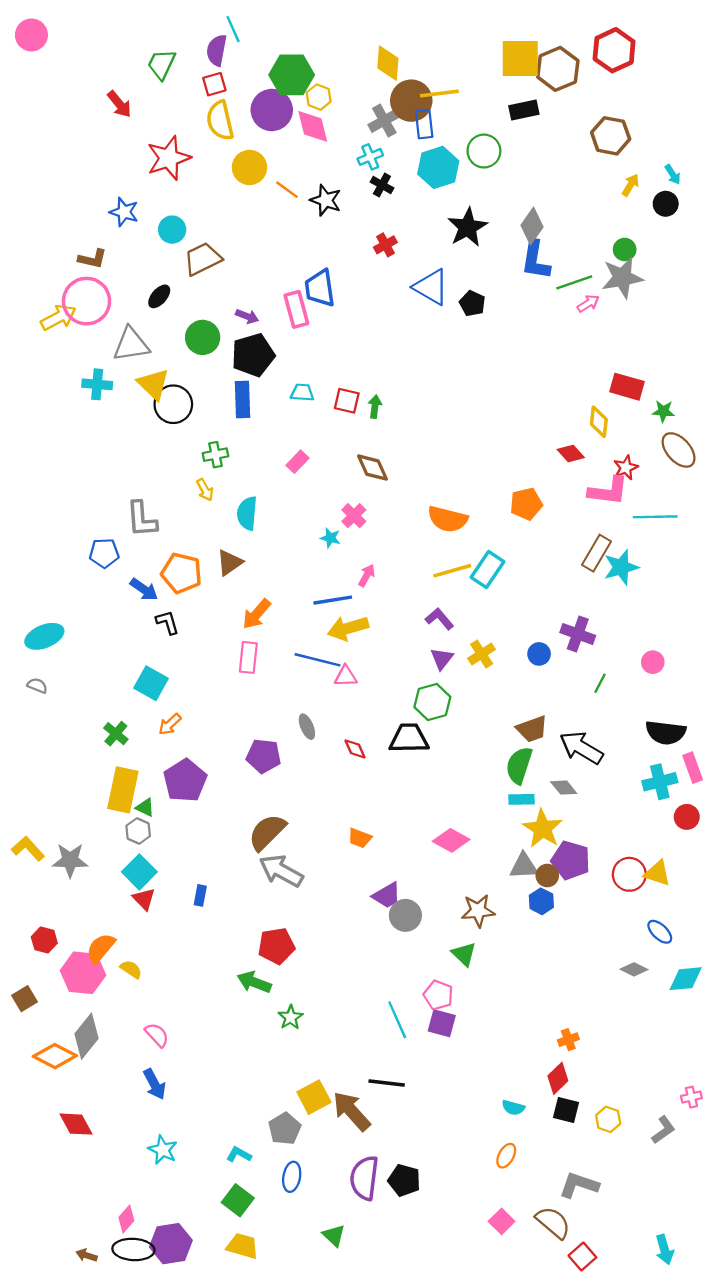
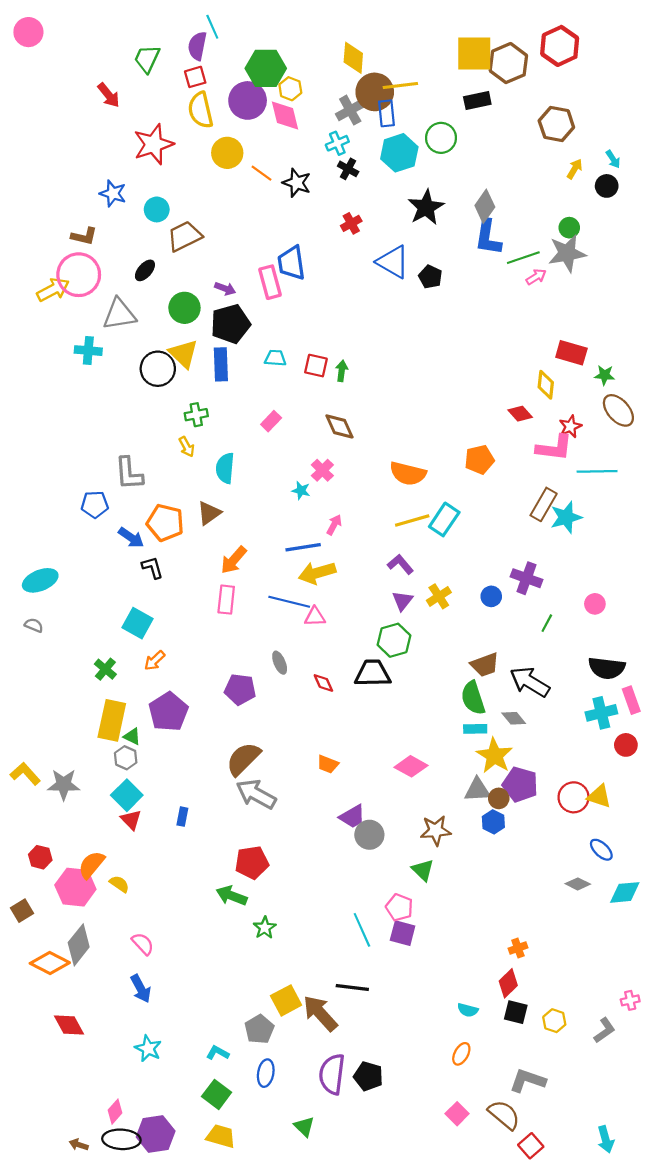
yellow triangle: (153, 384) -> (183, 354), moved
green semicircle: (519, 765) -> (473, 698), turned -36

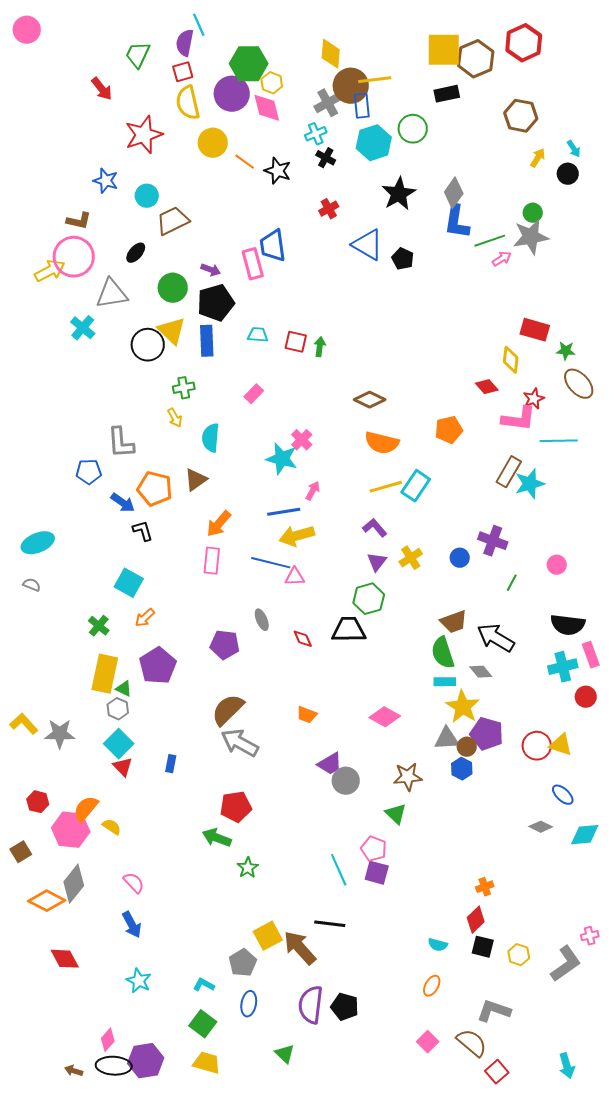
cyan cross: (88, 351) -> (83, 328), turned 35
brown diamond: (339, 426) -> (370, 400), moved, turned -40
cyan star: (301, 491) -> (282, 459), size x1.8
gray L-shape: (605, 1030) -> (566, 964), size x1.5

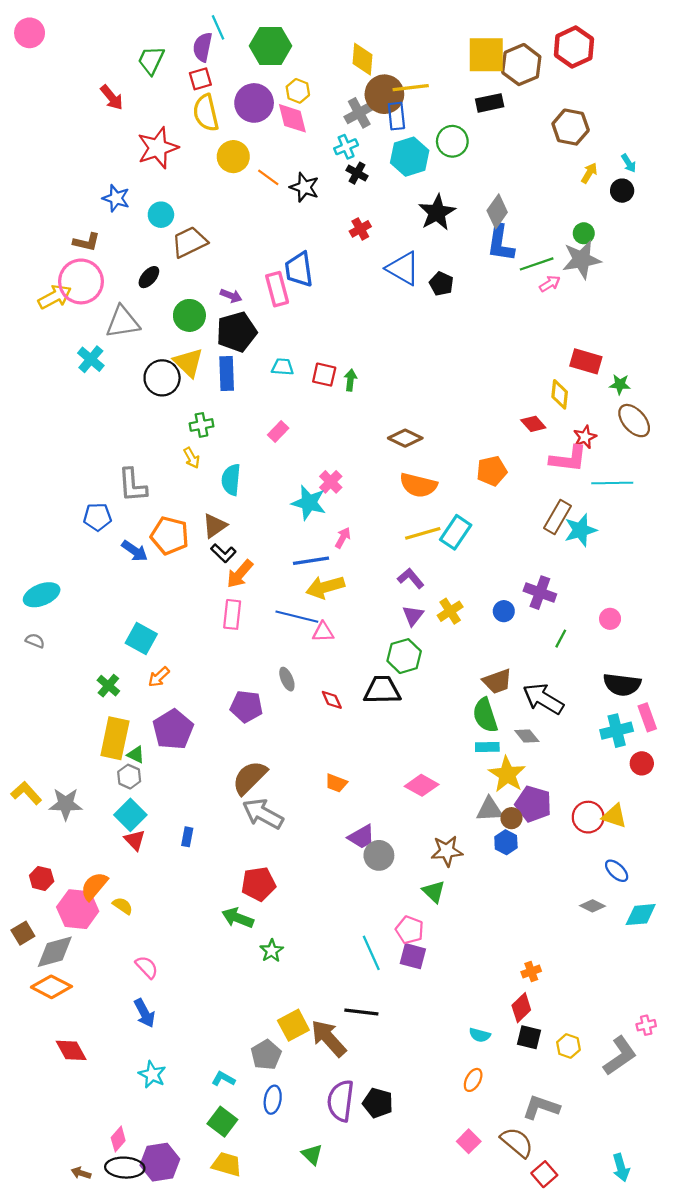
green hexagon: (249, 64) -> (270, 46), moved
black L-shape: (143, 531) -> (223, 553), moved, turned 150
gray diamond: (74, 884) -> (55, 952), moved, turned 36

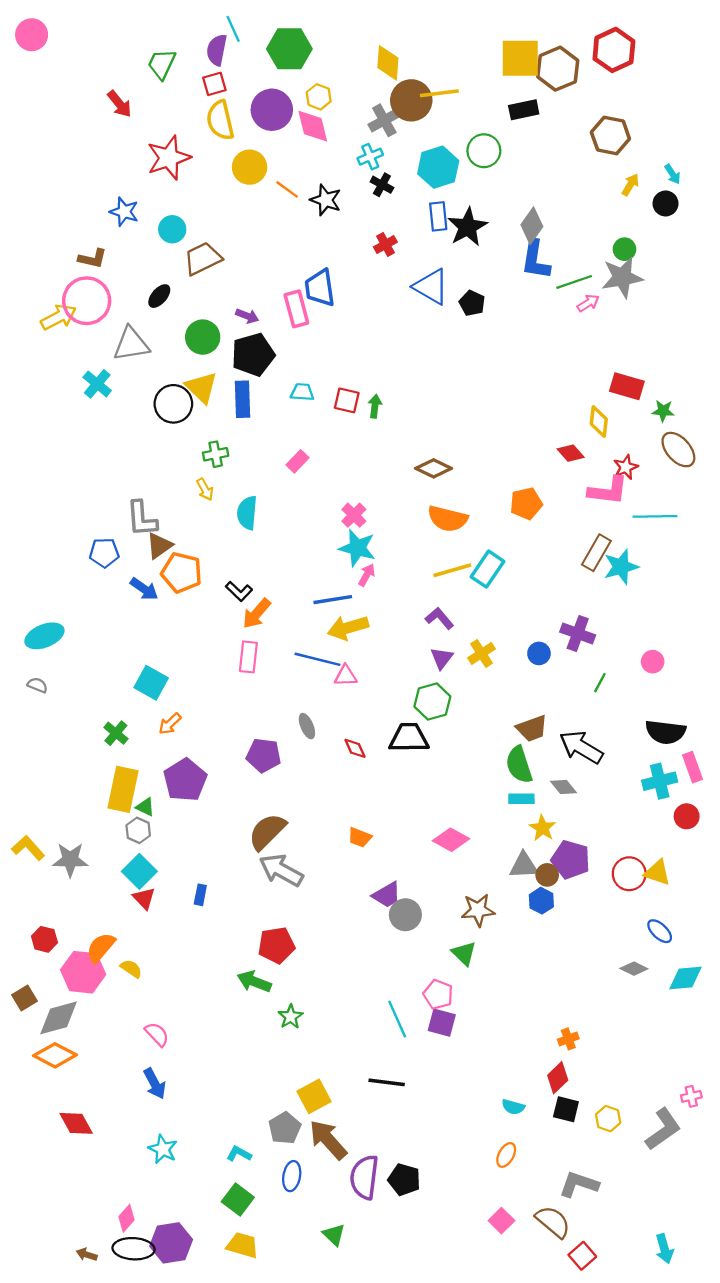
blue rectangle: (396, 116) -> (438, 216), moved
cyan star: (309, 503) -> (357, 548), moved
brown triangle: (215, 526) -> (159, 546), moved
yellow star: (507, 774) -> (542, 828), size x0.7
brown arrow: (329, 1038) -> (328, 1140), moved

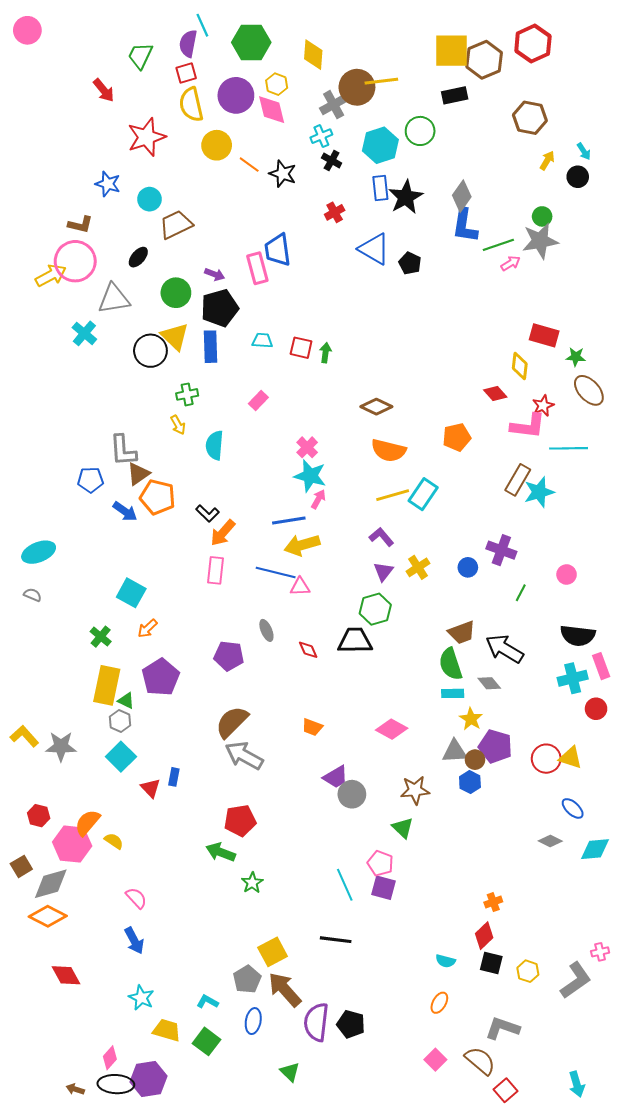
yellow diamond: (388, 63) -> (313, 55), moved
red triangle: (144, 898) -> (150, 788), moved
yellow trapezoid: (243, 1245) -> (167, 1030), moved

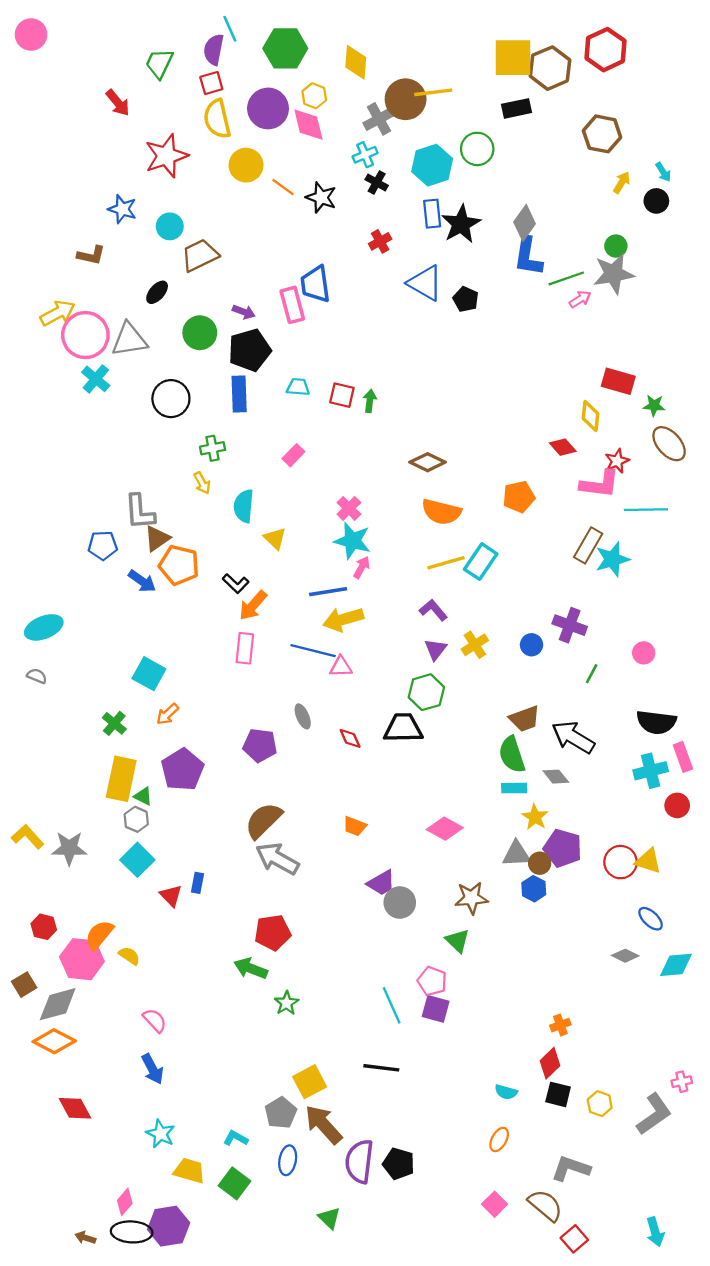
pink circle: (75, 261) -> (85, 335), moved
yellow triangle: (175, 336) -> (275, 538), moved, size x0.7

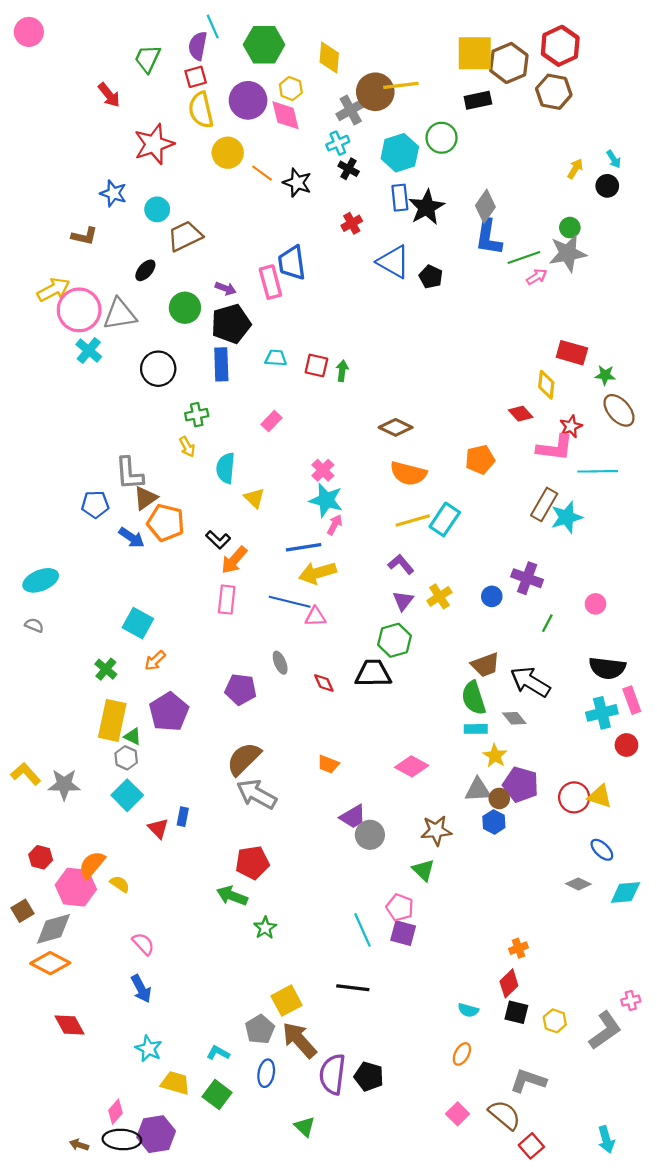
brown hexagon: (602, 134) -> (554, 92), moved

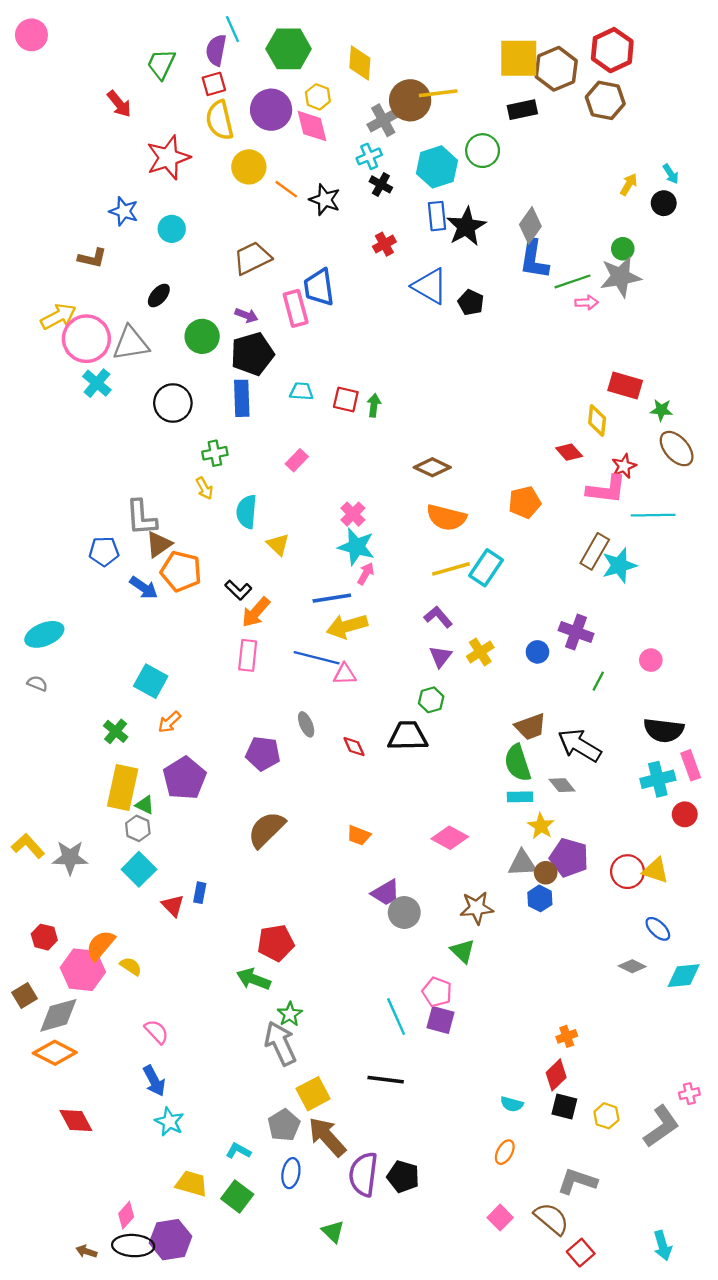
brown trapezoid: (185, 236) -> (252, 258), moved
pink arrow: (537, 277) -> (587, 302), turned 30
green hexagon: (394, 640) -> (431, 700), size x0.7
gray arrow: (257, 794) -> (280, 1043), moved, turned 36
cyan star: (149, 1049) -> (169, 1122), moved

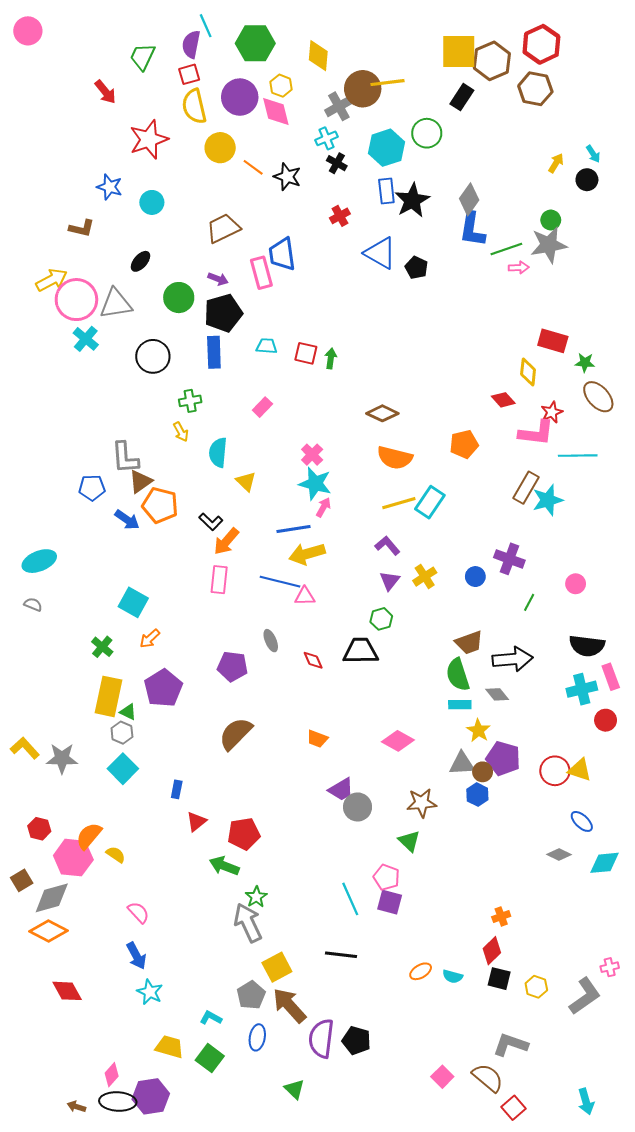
black rectangle: (522, 110) -> (462, 97), turned -45
black arrow: (580, 745) -> (513, 659), turned 144
red triangle: (173, 905) -> (196, 821), moved, turned 35
orange ellipse: (505, 1152) -> (421, 971), moved, turned 30

